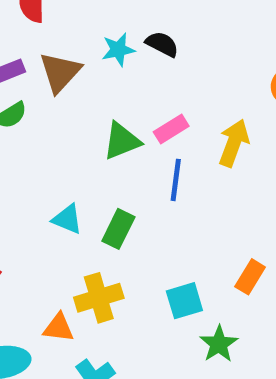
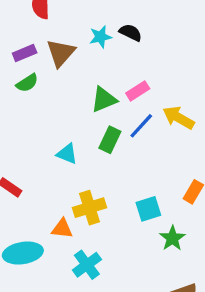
yellow arrow: (234, 143) -> (178, 118), moved, turned -80
blue line: (176, 180) -> (141, 126), turned 36
green rectangle: (118, 229) -> (110, 140), moved

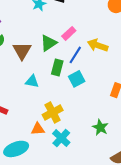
brown triangle: (61, 53) -> (22, 51), moved
cyan square: (148, 209) -> (77, 79), moved
green star: (172, 238) -> (100, 127), moved
cyan cross: (87, 265) -> (61, 138), moved

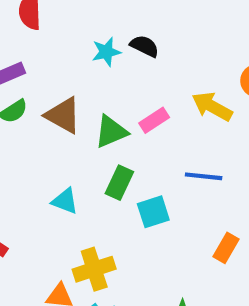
yellow arrow: (98, 45) -> (212, 106), moved
brown triangle: (22, 51) -> (63, 115), moved, turned -42
blue line: (75, 55) -> (204, 176), moved, turned 54

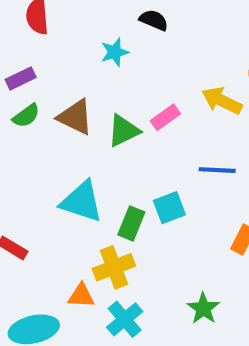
black semicircle: (144, 46) -> (154, 20), moved
green rectangle: (119, 183) -> (131, 223), moved
cyan triangle: (65, 201) -> (82, 202), size x1.6

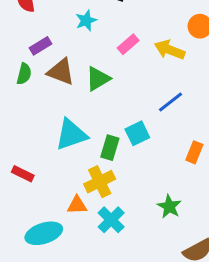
purple rectangle: (21, 78) -> (40, 46), moved
green semicircle: (26, 116) -> (24, 74), turned -35
pink rectangle: (165, 117) -> (128, 44), moved
blue line: (217, 170) -> (171, 102), turned -36
cyan triangle: (82, 202) -> (71, 134), turned -32

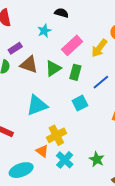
pink rectangle: (128, 44) -> (72, 45), size x1.5
yellow arrow: (170, 50) -> (99, 48), turned -72
green rectangle: (110, 148) -> (75, 72), moved
orange triangle: (77, 205) -> (42, 151), turned 40
green star: (169, 207) -> (97, 159), moved

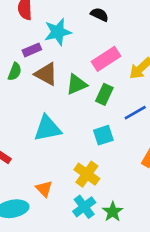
cyan star: (44, 31) -> (58, 32), moved, size x1.5
yellow cross: (56, 135) -> (87, 174), moved, turned -36
cyan cross: (65, 160) -> (84, 207), moved

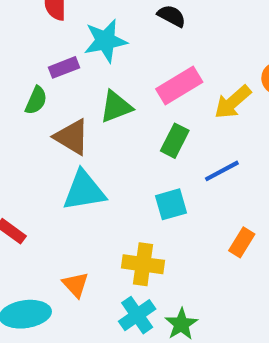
brown triangle: (46, 74) -> (72, 137), moved
green triangle: (77, 84) -> (116, 107), moved
yellow cross: (87, 174) -> (143, 264), turned -30

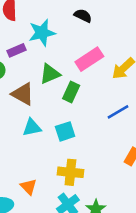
green rectangle: (175, 141) -> (71, 92), moved
cyan triangle: (84, 191) -> (32, 127), size x0.7
cyan square: (171, 204) -> (65, 131), moved

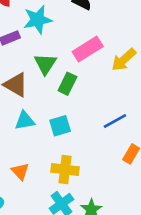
green triangle: (50, 74) -> (45, 64), turned -35
blue line: (118, 112) -> (115, 121), moved
orange triangle: (29, 187) -> (20, 171), moved

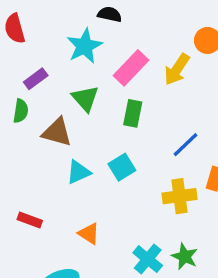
cyan star: (38, 20) -> (84, 46), moved
green rectangle: (67, 84) -> (133, 113), moved
yellow cross: (65, 170) -> (179, 196), moved

